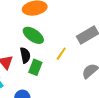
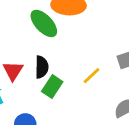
green ellipse: (33, 35) -> (44, 23), moved

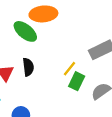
green rectangle: (52, 87) -> (77, 81), moved

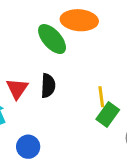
yellow line: (70, 69) -> (101, 97), turned -56

